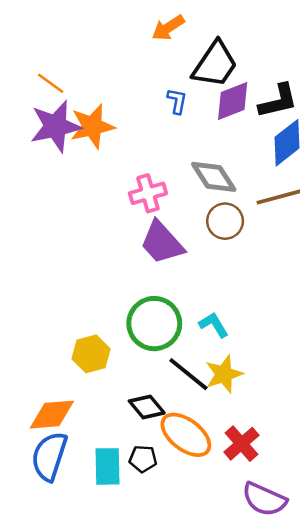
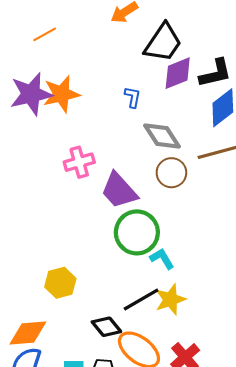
orange line: (51, 83) -> (45, 34), moved, turned -65
blue L-shape: (177, 101) -> (133, 97), moved
pink cross: (148, 193) -> (79, 162), moved
green circle: (154, 324) -> (137, 232), moved
black line: (188, 374) -> (141, 299), turned -69

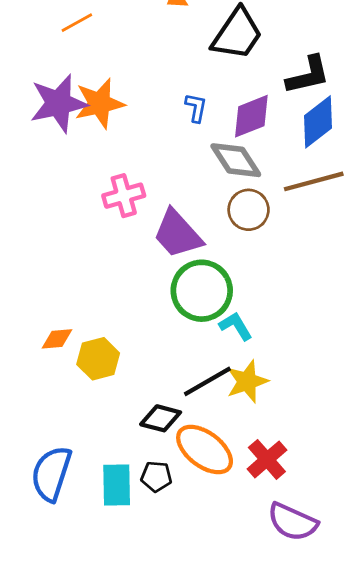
purple diamond: (178, 73) -> (251, 116), moved
black diamond: (106, 327) -> (161, 418), turned -36
orange diamond: (28, 333) -> (57, 339), moved, size x0.6

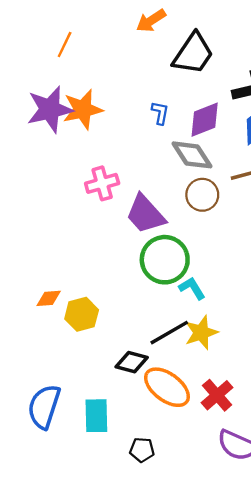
orange line: (77, 23) -> (65, 45), turned -35
black pentagon: (156, 476) -> (142, 450), moved

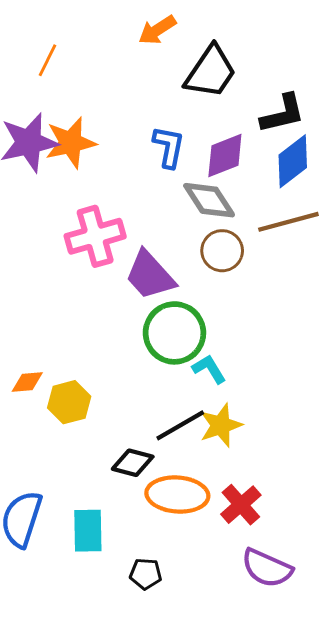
blue L-shape: (160, 113) -> (169, 147), size x1.4
pink cross: (102, 183) -> (95, 236), size x1.4
orange ellipse: (167, 387) -> (177, 495), turned -33

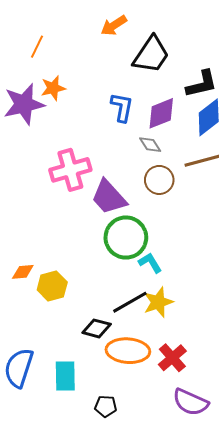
orange star: (71, 143) -> (53, 88), moved, size x0.7
gray diamond: (209, 200) -> (150, 145), size x0.6

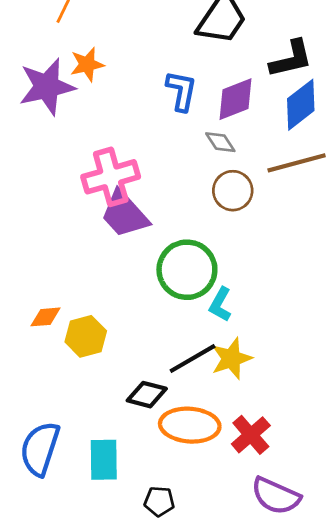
purple trapezoid: (109, 197) -> (125, 214), moved
cyan L-shape: (150, 263) -> (220, 304), turned -120

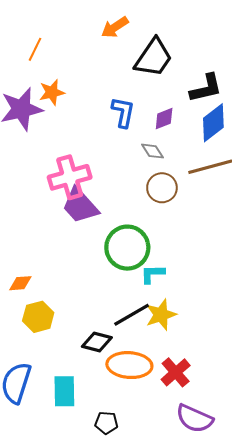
purple diamond: (236, 99) -> (164, 119), size x0.7
cyan L-shape: (220, 304) -> (153, 274), turned 60
yellow hexagon: (86, 336) -> (38, 317), moved

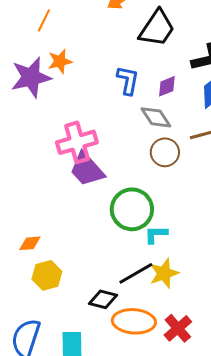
gray diamond: (153, 151) -> (156, 117), size x1.4

